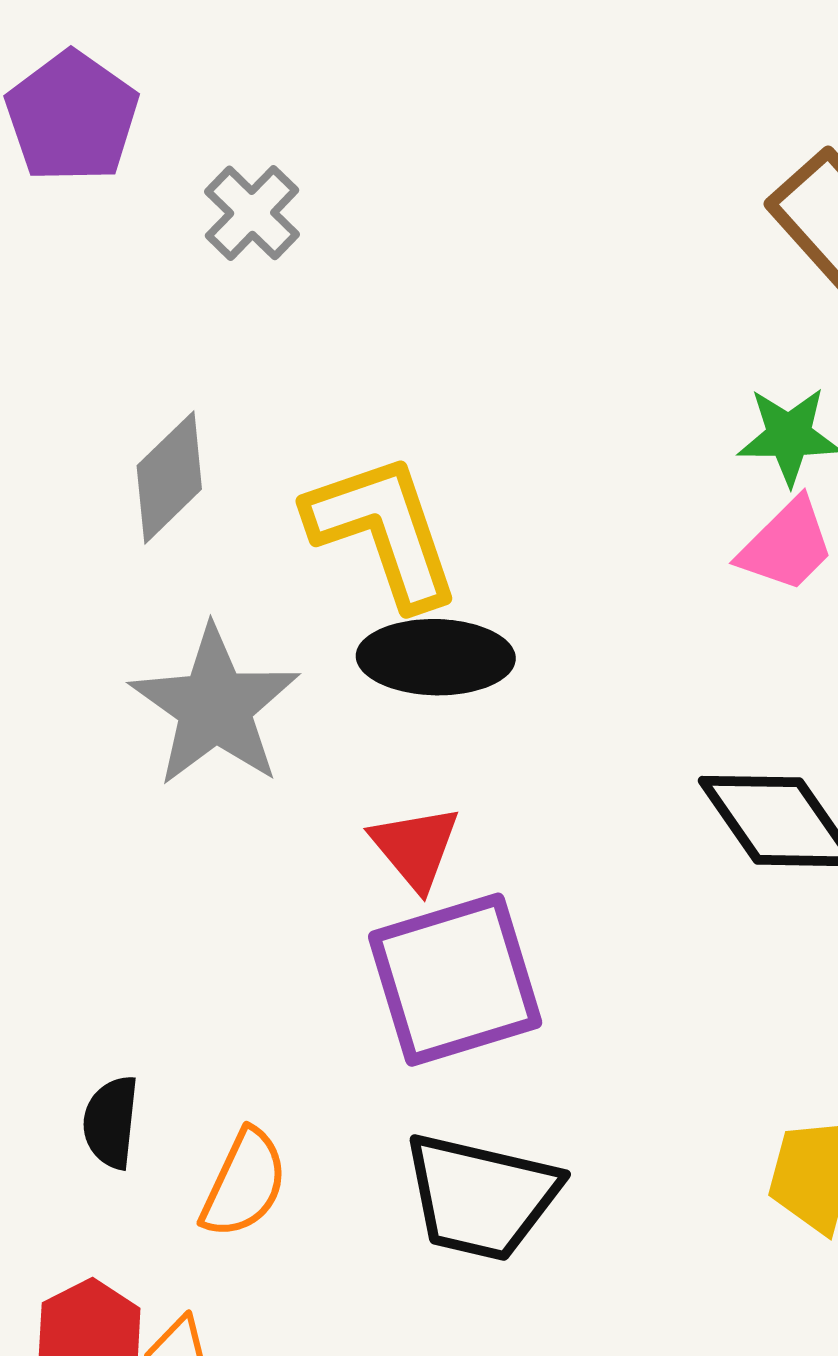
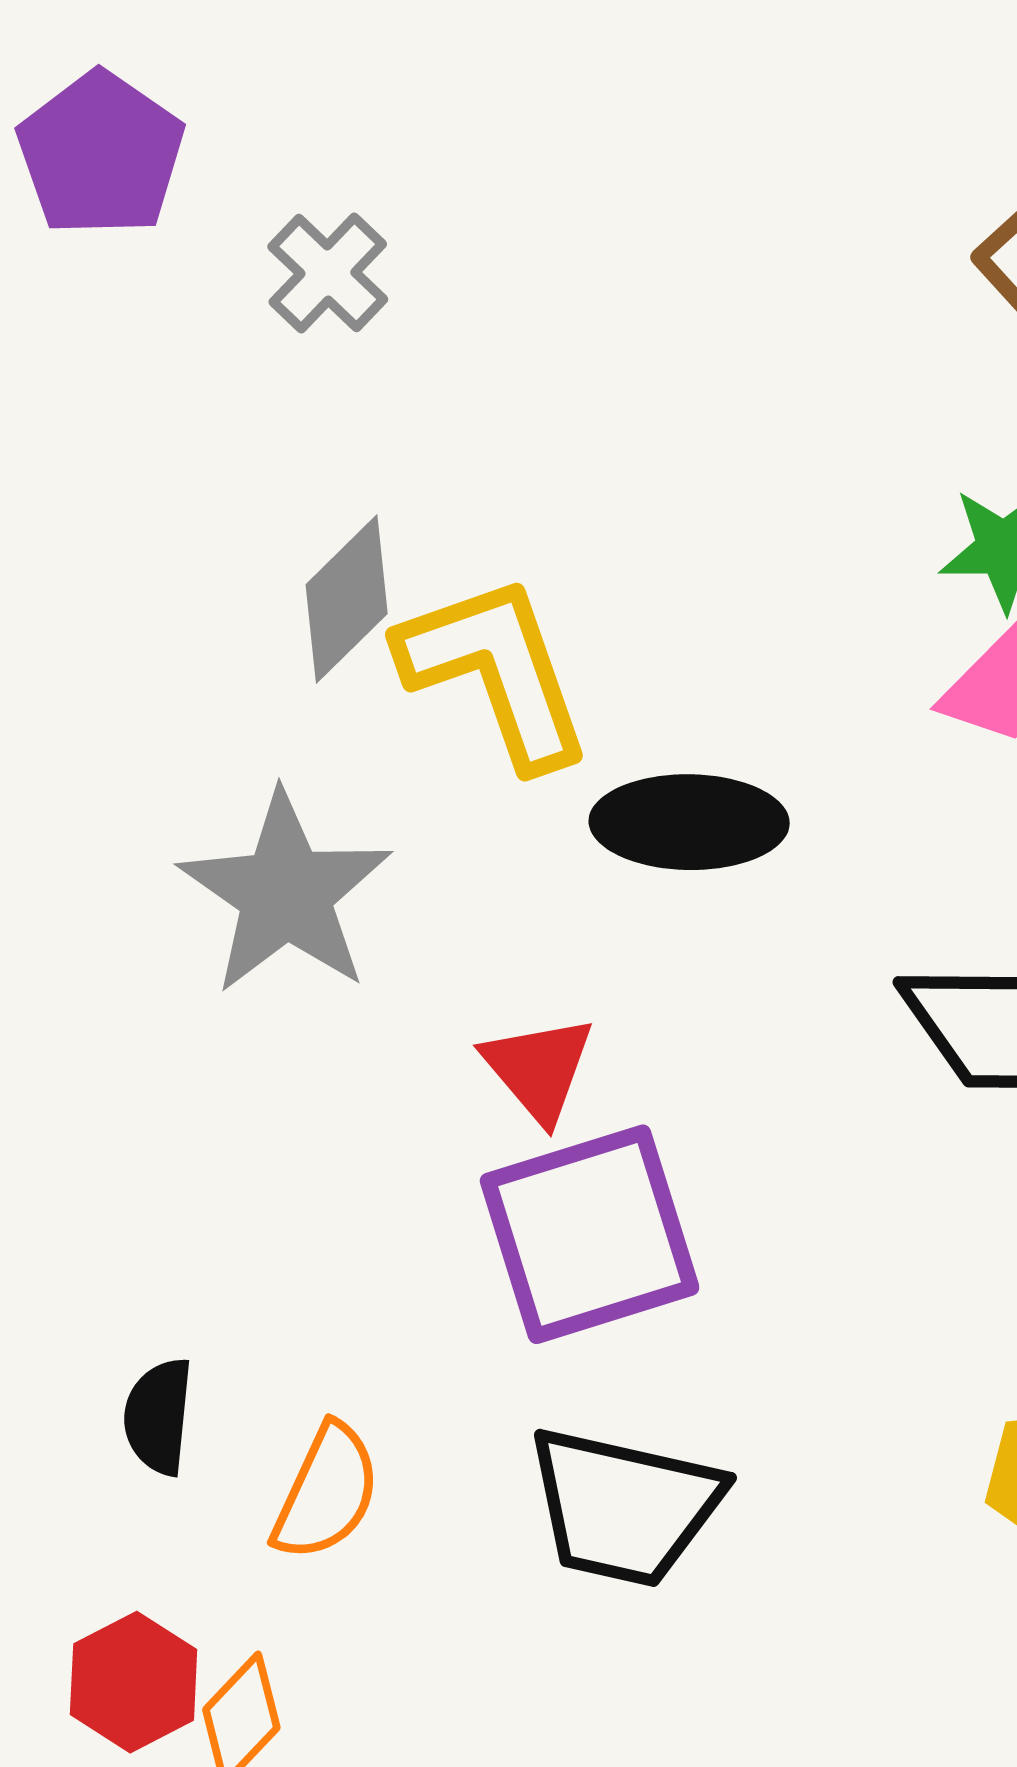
gray diamond: (169, 477) -> (347, 599), moved
black ellipse: (436, 657) -> (689, 822), moved

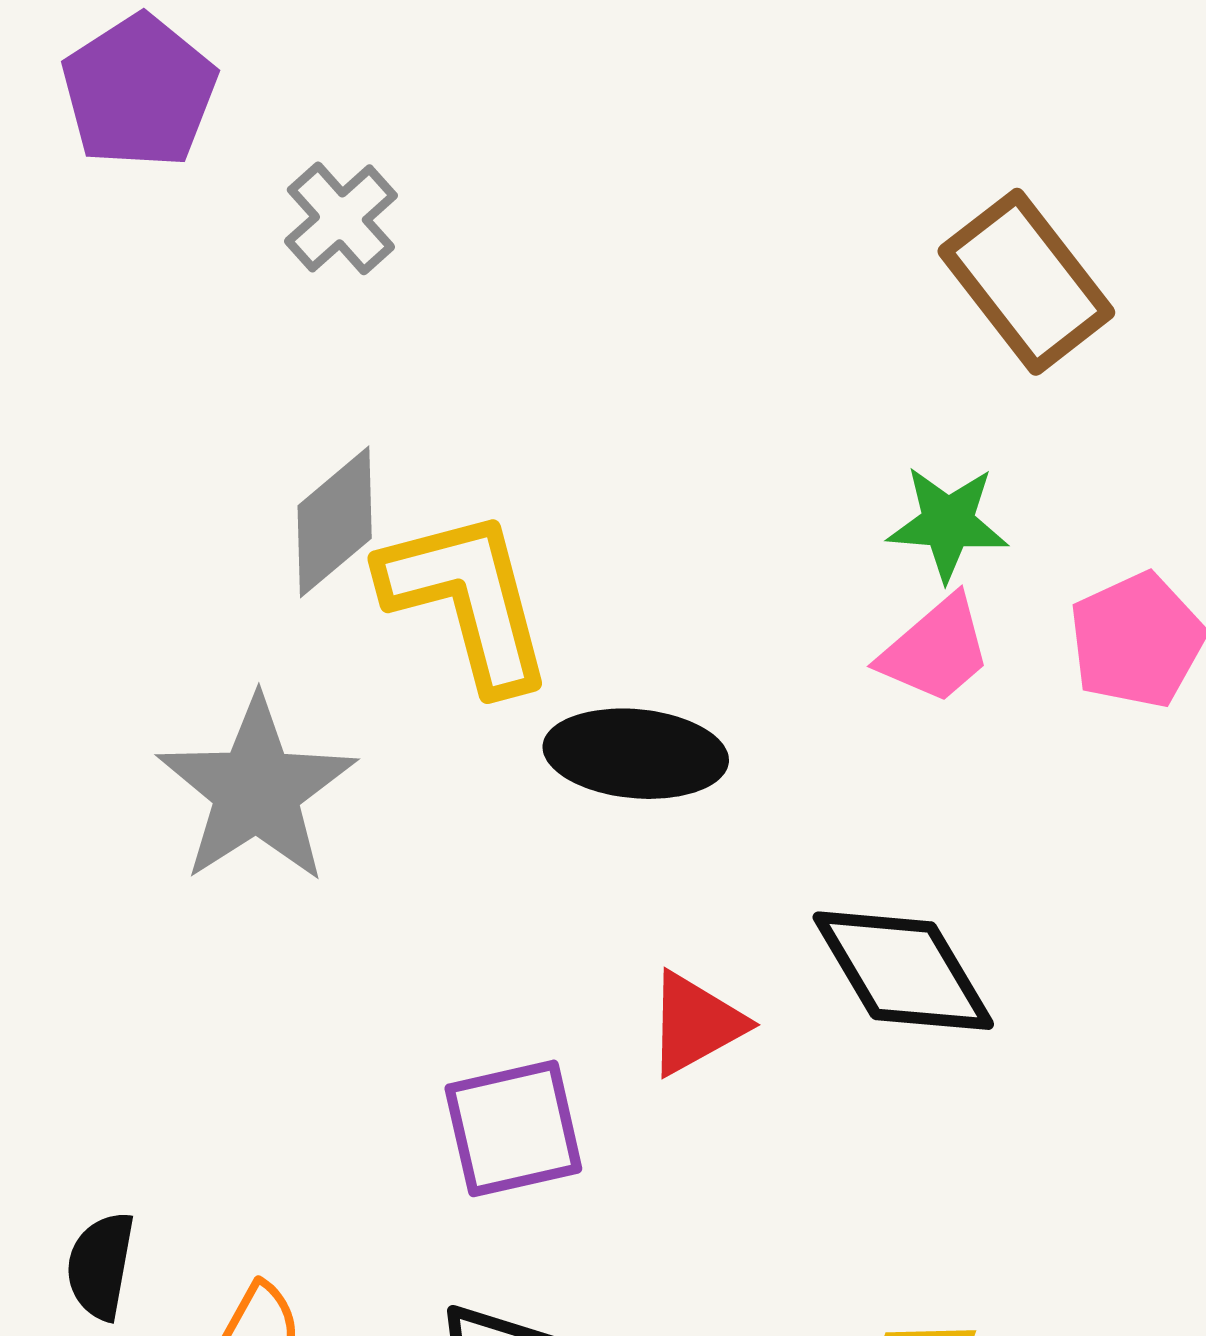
red triangle: (538, 1069) -> (696, 1024), moved, turned 37
purple square: (590, 1234) -> (513, 1128), size x0.7

